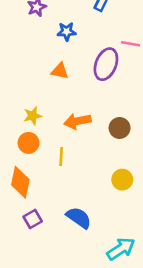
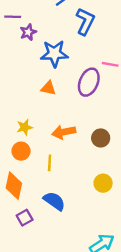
blue star: (67, 32) -> (54, 54), size x1.6
blue semicircle: (79, 218) -> (54, 201), moved

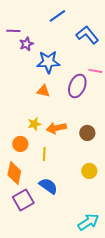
blue L-shape: (85, 21) -> (87, 35), moved, turned -65
yellow star: (25, 127) -> (34, 124), moved
purple square: (25, 218) -> (23, 200), size x1.5

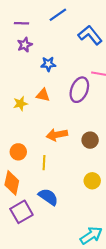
purple line: (13, 31) -> (21, 23), moved
blue star: (48, 62) -> (48, 64), size x0.6
yellow star: (34, 124) -> (20, 104), moved

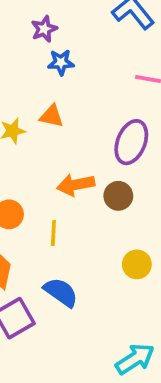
purple star: (25, 45) -> (44, 29), moved
purple ellipse: (79, 90) -> (131, 142), moved
brown circle: (90, 140) -> (118, 196), moved

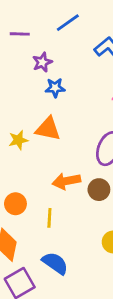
orange triangle: (52, 116) -> (48, 129), size x1.4

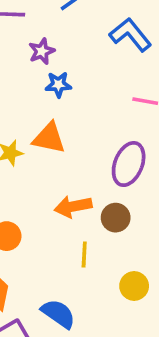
yellow line: (49, 218) -> (84, 255), moved

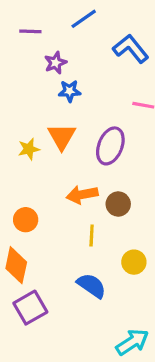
orange triangle: (49, 138) -> (62, 137), turned 48
purple ellipse: (129, 164) -> (110, 146), moved
blue semicircle: (58, 314) -> (92, 286), moved

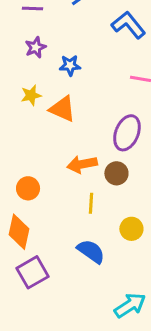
purple star: (55, 63) -> (36, 47), moved
orange triangle: (62, 137) -> (63, 109), turned -36
purple ellipse: (110, 146) -> (127, 133), moved
yellow star: (29, 149) -> (31, 95), moved

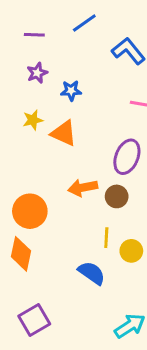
orange circle: (28, 188) -> (30, 211), size x1.5
yellow line: (91, 203) -> (106, 238), moved
purple square: (33, 272) -> (34, 320), moved

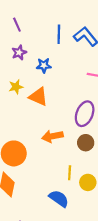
blue line: (84, 23) -> (59, 34), moved, turned -54
purple line: (34, 35) -> (17, 25), turned 64
brown circle: (117, 196) -> (86, 143), moved

